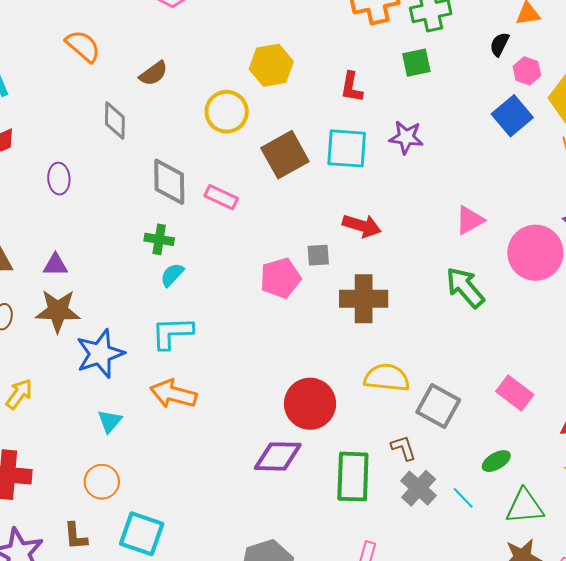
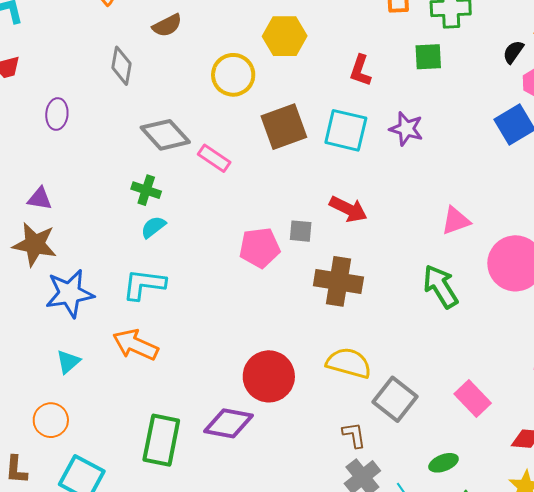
gray diamond: (169, 182) -> (165, 135), turned -51
green rectangle: (353, 477) -> (161, 440), moved

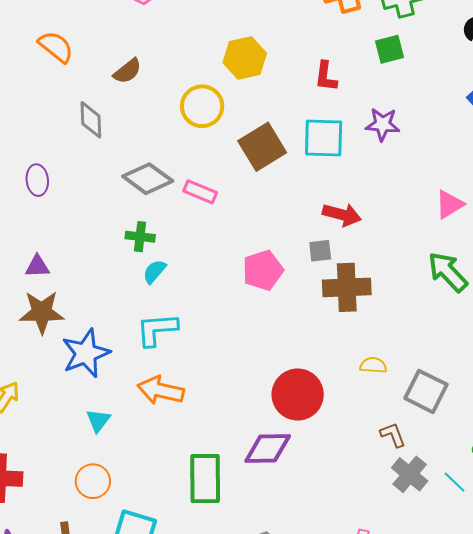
gray square: (301, 231) -> (320, 251), moved
yellow semicircle: (349, 363) -> (373, 365), size x0.6

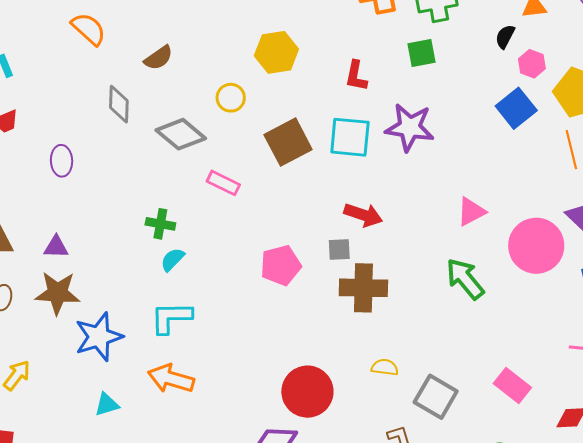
yellow circle: (202, 106) -> (231, 98), size x0.7
purple star: (383, 124) -> (410, 127), size x1.4
gray diamond: (148, 179) -> (181, 134), moved
cyan triangle: (98, 420) -> (107, 405), turned 32

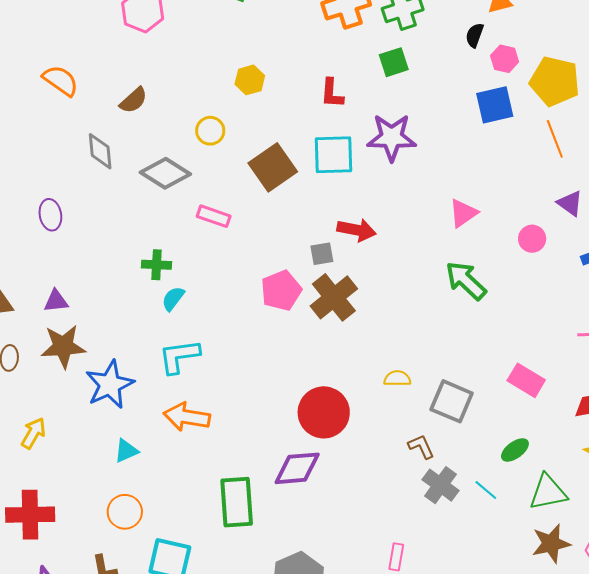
yellow hexagon: (276, 52) -> (250, 80), size x0.7
blue square: (516, 108) -> (495, 105), turned 33
pink circle: (536, 246) -> (532, 239), size x0.5
gray square: (339, 250) -> (322, 254), moved
brown cross: (363, 288) -> (334, 297), moved, turned -33

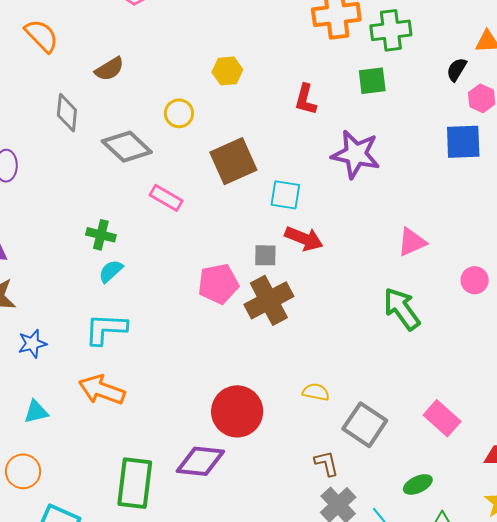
cyan square: (334, 155) -> (285, 195), moved, size x0.7
blue star: (110, 385) -> (32, 344), size x0.6

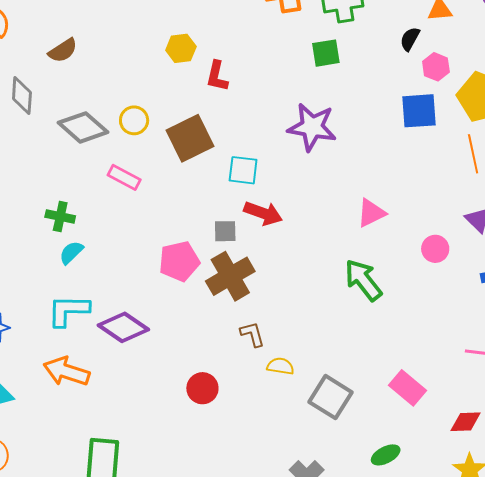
red L-shape: (306, 100) -> (217, 76), moved
yellow circle: (179, 113) -> (134, 120), moved
red circle: (237, 411) -> (202, 388), size x0.6
purple diamond: (200, 461) -> (123, 327), moved, turned 30
brown L-shape: (326, 463) -> (252, 334), moved

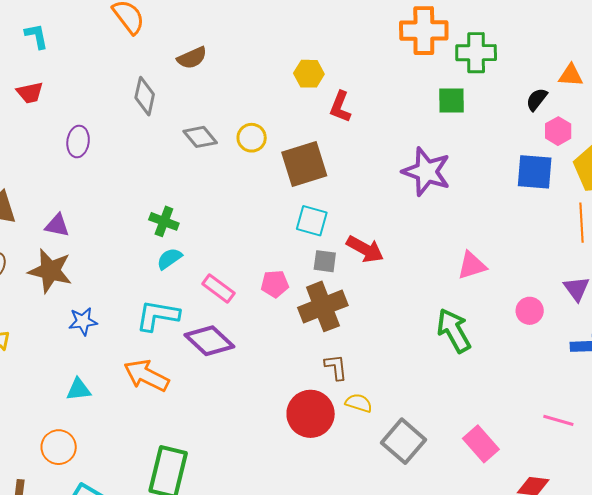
gray diamond: (83, 127) -> (200, 137), size x0.7
cyan square: (243, 170) -> (312, 221), moved
pink rectangle: (124, 177) -> (218, 288), moved
pink pentagon: (179, 261) -> (275, 284), size x0.7
red circle: (202, 388) -> (311, 414), moved, size x1.5

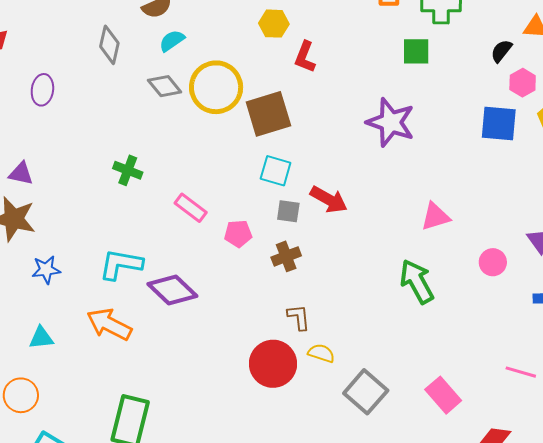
yellow circle: (252, 138) -> (216, 87), size x1.8
cyan semicircle: (169, 259) -> (172, 41), moved
pink rectangle: (218, 288) -> (191, 208), moved
brown cross: (323, 306) -> (286, 256), size x0.6

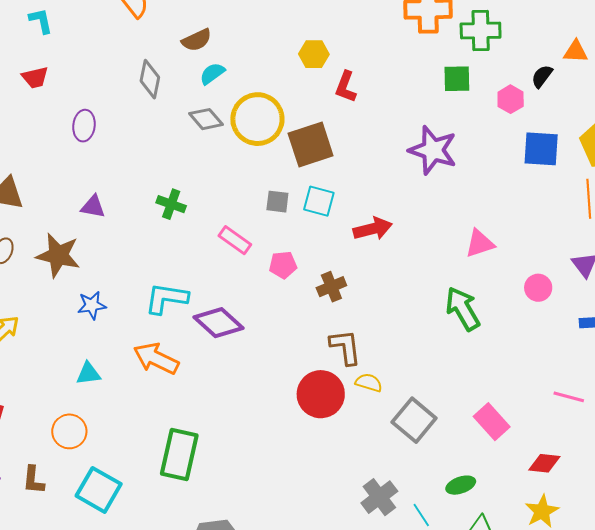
pink hexagon: (523, 83) -> (511, 99), moved
purple triangle: (21, 173) -> (93, 207), moved
red arrow: (329, 199) -> (373, 229), turned -42
gray square: (288, 211) -> (277, 202), moved
brown L-shape: (299, 317) -> (345, 347), size x1.4

